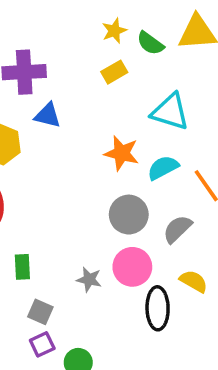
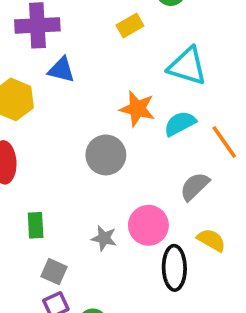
gray circle: (129, 215) -> (106, 155), moved

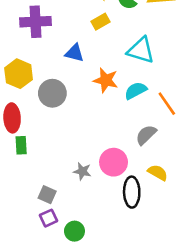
blue triangle: (61, 70) -> (74, 53), moved
gray circle: (106, 155) -> (52, 93), moved
green rectangle: (36, 225) -> (21, 145), moved

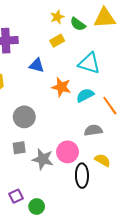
gray circle: (52, 93) -> (24, 117), moved
gray semicircle: (146, 135) -> (93, 130), turned 36
gray star: (82, 171) -> (43, 159), size x1.5
gray square: (47, 195) -> (19, 148), moved, turned -32

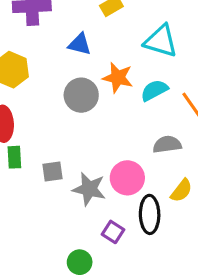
gray circle: (24, 117) -> (81, 95), moved
yellow semicircle: (103, 160) -> (181, 191), turned 98
purple square: (16, 196) -> (113, 232), moved, turned -32

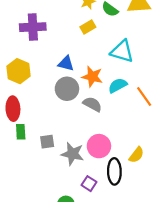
blue triangle: (80, 44) -> (66, 63), moved
gray semicircle: (167, 144) -> (92, 104), moved, turned 36

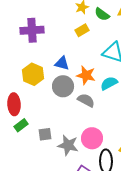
yellow hexagon: (18, 71) -> (33, 74), moved
green rectangle: (21, 132) -> (21, 125), turned 56

